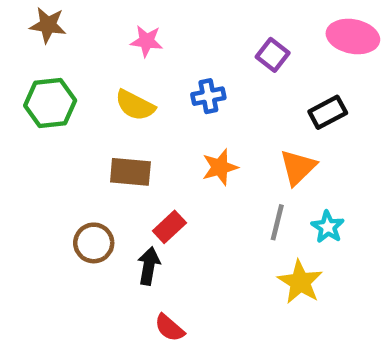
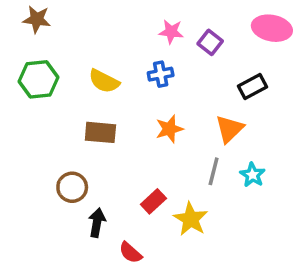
pink star: (146, 41) -> (171, 32), moved
red rectangle: (169, 227) -> (153, 201), moved
black arrow: (149, 266) -> (97, 223), moved
yellow star: (300, 282) -> (191, 219), moved

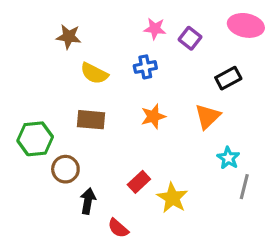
brown star: (37, 19) -> (69, 37), moved
green hexagon: (39, 79) -> (35, 139), moved
gray line: (214, 171) -> (244, 187), moved

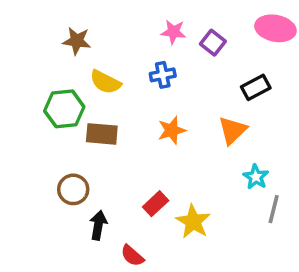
green hexagon: (35, 139) -> (64, 109), moved

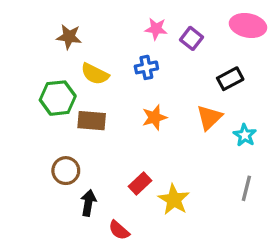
cyan star: (256, 177) -> (245, 135), moved

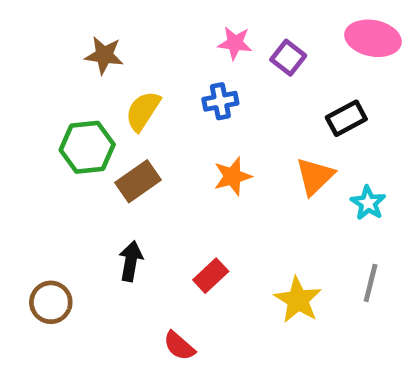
yellow semicircle: (95, 74) -> (143, 111), turned 96
brown rectangle: (92, 121) -> (138, 181), turned -40
brown circle: (66, 171) -> (51, 302), moved
yellow star: (174, 200) -> (298, 300), moved
black arrow: (88, 203) -> (131, 261), moved

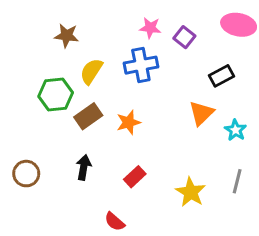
blue cross: (220, 101) -> (141, 65), size x1.5
orange star: (232, 176) -> (129, 122), moved
brown circle: (51, 302) -> (26, 174), moved

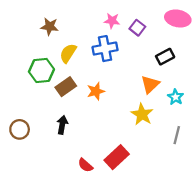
red rectangle: (135, 177) -> (117, 157), moved, size x1.5
yellow star: (191, 192) -> (142, 114), moved

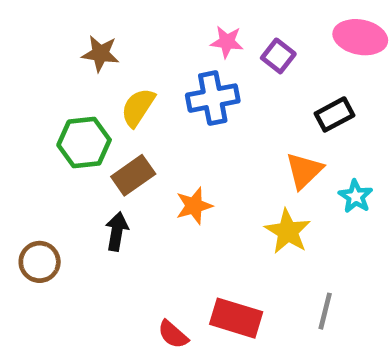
orange star: (96, 91) -> (194, 206), moved
black arrow: (62, 125) -> (117, 231), moved
gray line: (177, 135) -> (325, 311), moved
red rectangle: (117, 157) -> (236, 318), turned 60

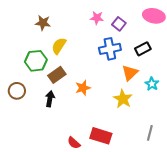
blue cross: (213, 98) -> (110, 49), moved
brown circle: (40, 262) -> (17, 91), moved
gray line: (325, 311) -> (150, 133), moved

